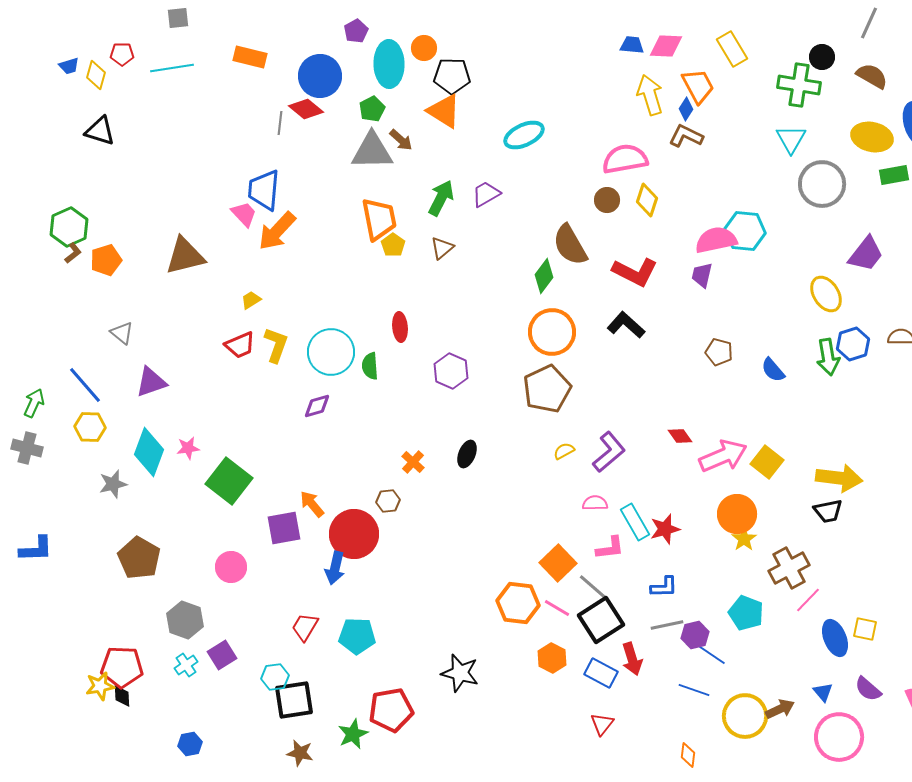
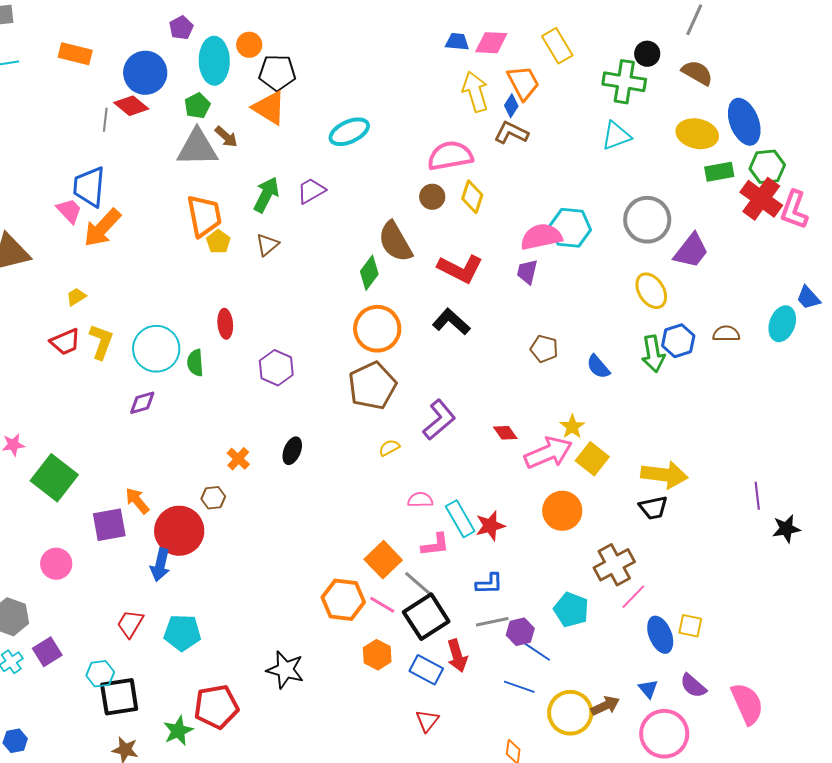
cyan triangle: (791, 139) -> (616, 136), turned 40
gray circle: (822, 184) -> (647, 220), moved
purple L-shape: (609, 452) -> (439, 420), moved
yellow star: (744, 539) -> (572, 427), moved

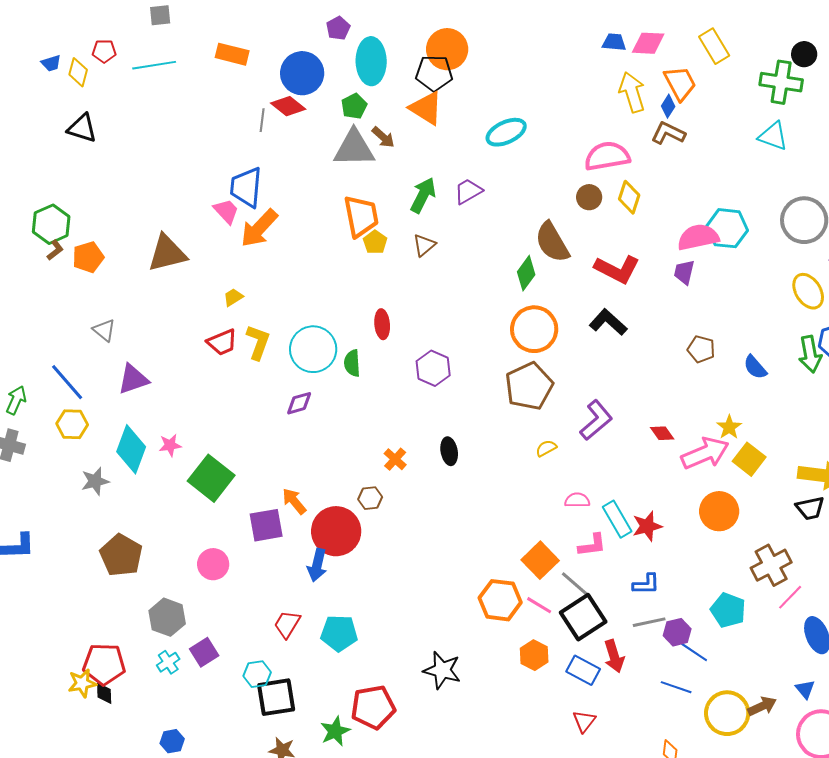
orange circle: (249, 45) -> (447, 49), moved, size x1.6
cyan triangle: (616, 136) -> (773, 136), turned 40
black ellipse: (292, 451) -> (449, 451), turned -32

